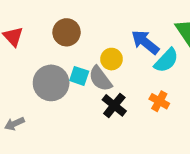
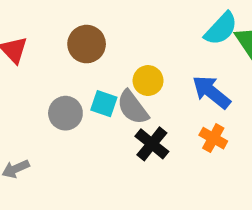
blue arrow: (145, 42) -> (211, 92), moved
cyan semicircle: (166, 60) -> (221, 29), moved
gray circle: (51, 83) -> (65, 113), size x0.7

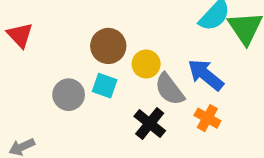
brown circle: (87, 44) -> (108, 46), moved
gray semicircle: (133, 107) -> (170, 89), moved

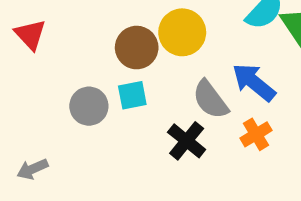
yellow circle: (146, 64) -> (182, 32), moved, size x1.4
cyan square: (105, 86) -> (132, 95), turned -30
orange cross: (207, 118) -> (256, 134), turned 30

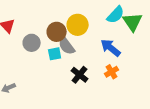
gray semicircle: (210, 100) -> (67, 46), moved
gray circle: (89, 106) -> (32, 43), moved

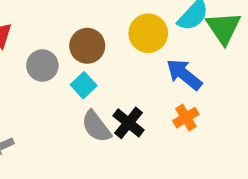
yellow circle: (78, 25) -> (148, 33), moved
gray semicircle: (67, 46) -> (96, 126), moved
cyan square: (55, 54) -> (84, 85), turned -32

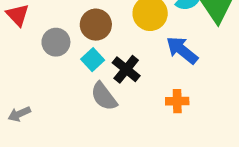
orange cross: (186, 118) -> (177, 101), moved, turned 30
black cross: (128, 123) -> (126, 69), moved

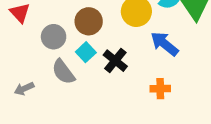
gray semicircle: (104, 96) -> (63, 72), moved
gray arrow: (19, 114) -> (24, 89), moved

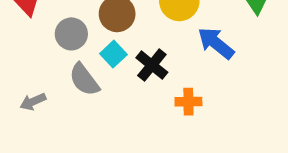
orange cross: (160, 89) -> (188, 102), moved

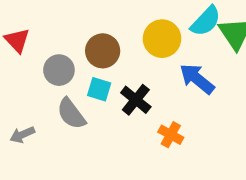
cyan square: (113, 54) -> (99, 89), turned -30
orange cross: (188, 102) -> (171, 135), turned 30

